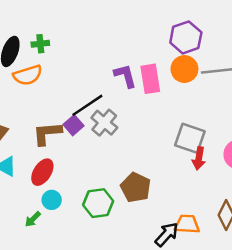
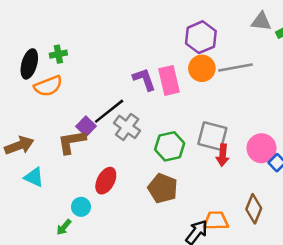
purple square: (73, 125) -> (86, 126), moved
red ellipse: (42, 172) -> (106, 181), moved
green hexagon: (98, 203) -> (170, 146), moved

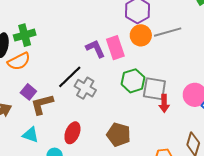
green cross: (58, 54) -> (25, 35), size x1.5
purple square: (86, 126) -> (28, 92), moved
green hexagon: (170, 146) -> (133, 81), moved
cyan triangle: (34, 177) -> (31, 135), moved

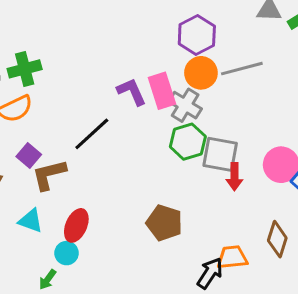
gray cross: (85, 88) -> (185, 105), moved
red ellipse: (72, 133) -> (76, 225), moved

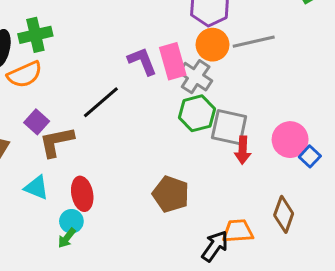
red ellipse: (76, 225) -> (82, 194), turned -36
green arrow: (48, 279) -> (67, 238), moved

